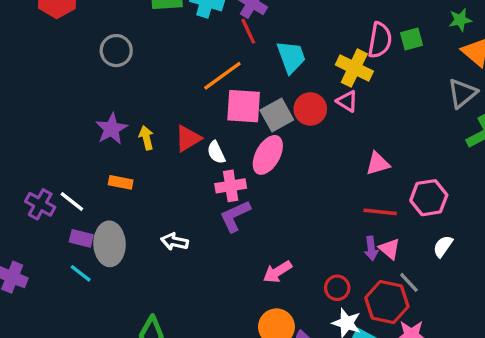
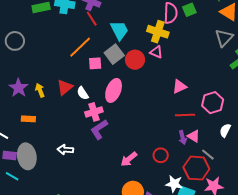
pink square: (244, 106) -> (95, 63), size x0.6
gray square: (277, 115) -> (114, 54), moved
red circle: (337, 288) -> (161, 155), moved

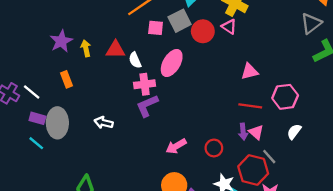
red triangle: (65, 87) -> (115, 50), turned 30
orange rectangle: (28, 119) -> (67, 79), turned 56

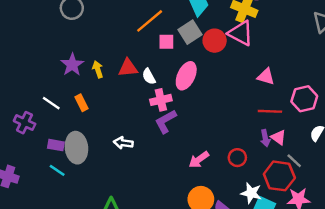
pink triangle: (229, 27) -> (241, 33), size x1.6
pink triangle: (250, 71) -> (266, 77), turned 36
white line: (32, 92) -> (51, 103), moved

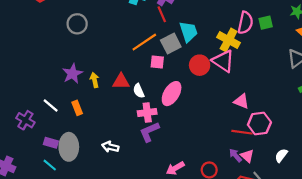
gray square: (190, 32) -> (171, 43), moved
pink hexagon: (304, 99) -> (259, 124), moved
purple arrow: (265, 138) -> (235, 155), turned 144

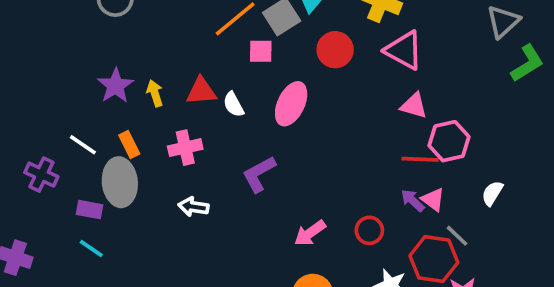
pink triangle: (223, 61) -> (404, 50), moved
pink cross: (147, 113) -> (185, 148), moved
gray ellipse: (69, 147) -> (120, 182), moved

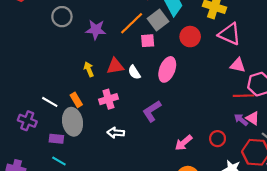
purple star: (115, 86) -> (96, 30), moved, turned -30

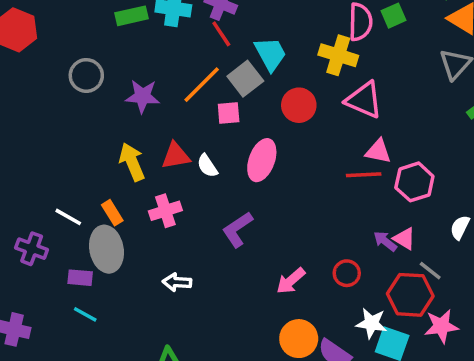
yellow arrow: (89, 69) -> (132, 162), size x1.5
red line: (244, 96) -> (364, 175), moved
white arrow: (116, 133) -> (177, 282), moved

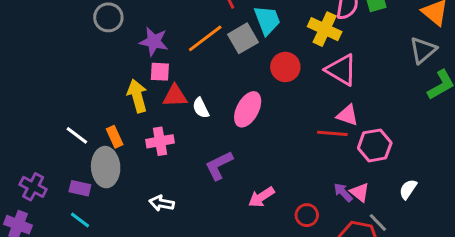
pink square: (229, 113) -> (160, 72), moved
purple cross: (32, 249) -> (33, 187), moved
pink arrow: (291, 281) -> (261, 197), moved

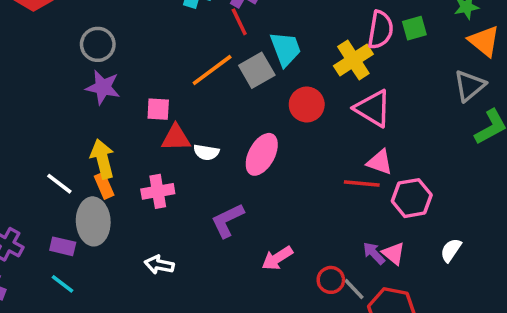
yellow cross: (325, 29) -> (353, 60), turned 32
purple star: (154, 41) -> (103, 87), moved
yellow arrow: (137, 96) -> (102, 159), moved
white semicircle: (201, 108) -> (206, 152), turned -55
gray line: (378, 223) -> (354, 289), moved

